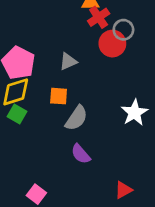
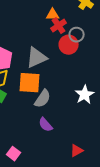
gray triangle: (68, 61) -> (37, 58), size x1.6
orange square: (59, 96) -> (30, 83), size x1.6

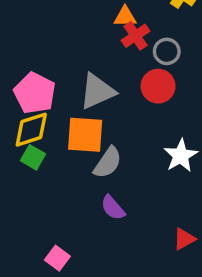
red circle: (69, 45) -> (158, 86), moved
red triangle: (77, 151) -> (184, 239), moved

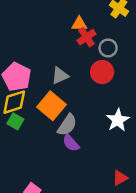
gray triangle: (97, 91) -> (60, 76), size x0.7
orange square: (85, 135) -> (52, 106), turned 36
purple semicircle: (113, 208) -> (71, 143), moved

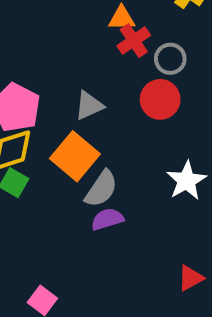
purple semicircle: (71, 143) -> (107, 219), turned 114

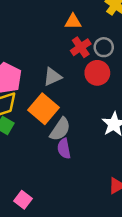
red cross: (134, 41) -> (81, 47), moved
purple semicircle: (107, 219) -> (64, 149), turned -84

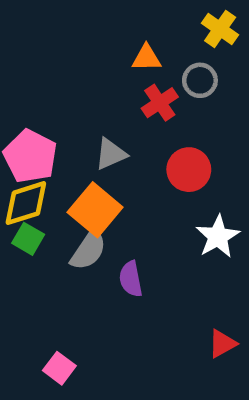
gray circle: (104, 47) -> (200, 80), moved
red circle: (97, 73) -> (189, 170), moved
gray semicircle: (60, 129) -> (88, 250), moved

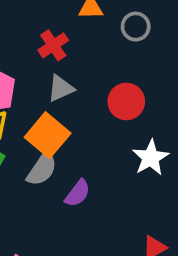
red cross: (160, 103) -> (53, 45), moved
purple semicircle: (131, 279) -> (78, 193), turned -132

